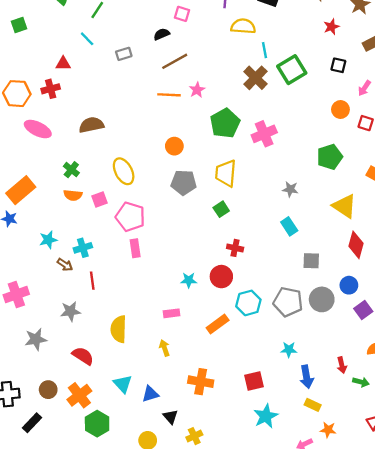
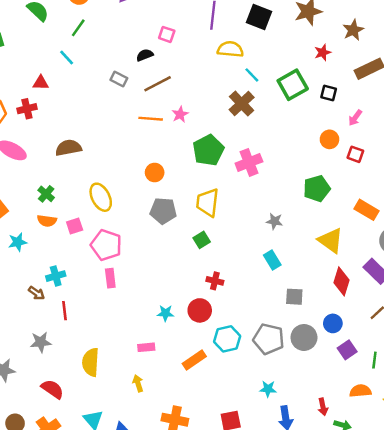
cyan line: (264, 50) -> (252, 75), turned -35
gray rectangle: (124, 54) -> (119, 79), moved, turned 42
green square: (292, 70) -> (293, 85), moved
cyan star: (48, 240) -> (18, 242), moved

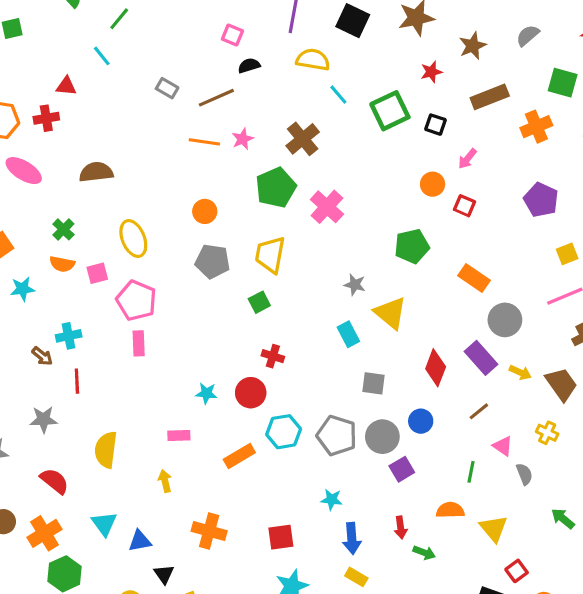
black semicircle: (145, 55) -> (249, 66), moved
brown cross: (242, 104) -> (303, 139), moved
pink cross: (249, 162) -> (327, 207), turned -30
yellow triangle: (331, 240) -> (391, 313), moved
purple square: (347, 350) -> (402, 469), moved

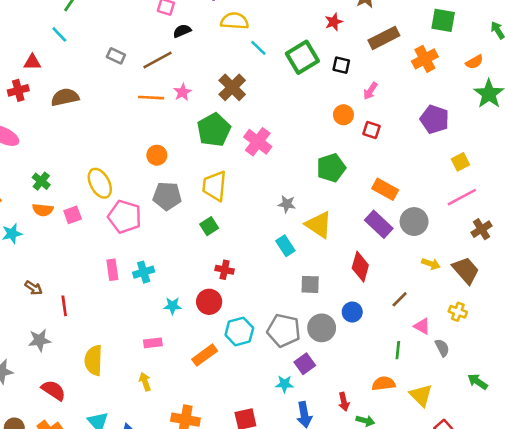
brown semicircle: (96, 172) -> (65, 97), moved
pink pentagon: (136, 300) -> (125, 217), moved
cyan cross: (69, 336) -> (144, 272), moved
purple rectangle: (481, 358) -> (379, 224), moved
purple square: (402, 469) -> (305, 364), moved

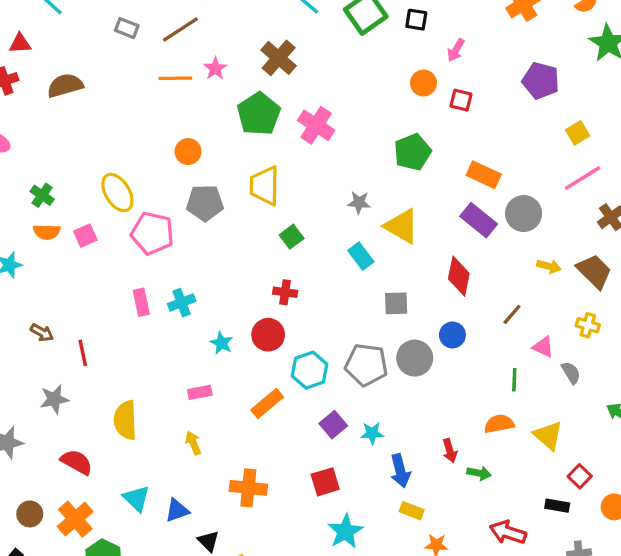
green square: (209, 226) -> (292, 237), moved
cyan star: (172, 306) -> (222, 343), turned 30
purple square: (305, 364) -> (333, 425), moved

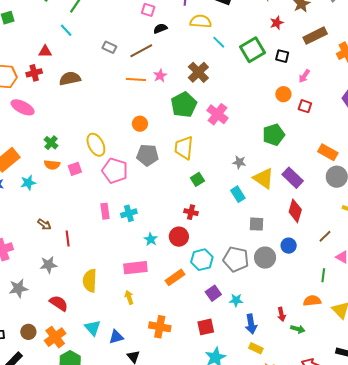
orange rectangle: (484, 175) -> (328, 152), moved
purple rectangle: (479, 220) -> (293, 178), moved
pink rectangle: (200, 392) -> (135, 268), size x1.6

